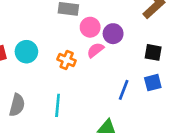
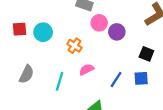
pink semicircle: (95, 50) -> (87, 69), moved

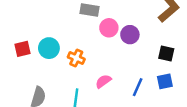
orange cross: (74, 46) -> (76, 58), moved

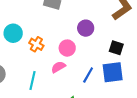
pink circle: (109, 28) -> (67, 48), moved
blue square: (165, 81) -> (113, 72), size x1.5

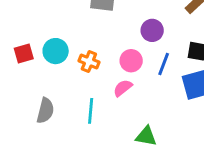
blue line: (88, 75) -> (164, 64), moved

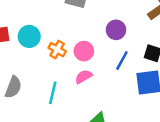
pink circle: (131, 61) -> (84, 51), moved

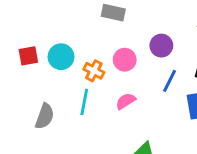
pink circle: (84, 51) -> (125, 60), moved
cyan line: (53, 93) -> (84, 102), moved

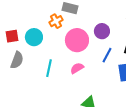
pink circle: (125, 60) -> (77, 40), size x1.5
orange cross: (94, 71) -> (56, 21), moved, turned 32
gray semicircle: (45, 116) -> (17, 60), moved

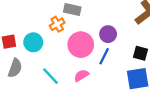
blue line: (107, 55) -> (104, 56), moved
cyan line: (49, 68) -> (51, 76), turned -54

